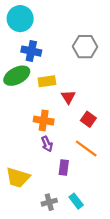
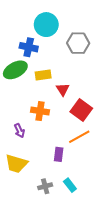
cyan circle: (20, 19) -> (46, 25), moved
red square: (88, 119) -> (81, 110), size x1.5
purple arrow: (47, 144) -> (19, 131), moved
orange line: (86, 148) -> (79, 137), turned -65

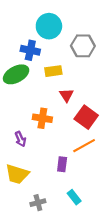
yellow rectangle: (43, 75) -> (53, 71), moved
gray cross: (45, 186) -> (38, 203), moved

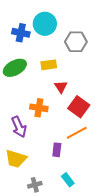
blue cross: (30, 50) -> (21, 33), moved
purple arrow: (20, 139) -> (19, 127), size x1.5

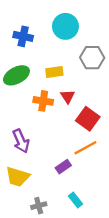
cyan circle: (45, 24) -> (65, 26), moved
gray hexagon: (76, 42) -> (92, 58), moved
orange cross: (39, 108) -> (43, 101), moved
purple rectangle: (57, 150) -> (63, 167), turned 48

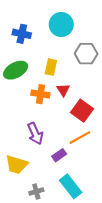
yellow rectangle: (54, 72) -> (51, 67), turned -70
purple arrow: (21, 141) -> (35, 133), moved
cyan rectangle: (75, 200) -> (71, 186), size x1.6

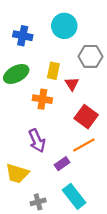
red triangle: (63, 90) -> (72, 84), moved

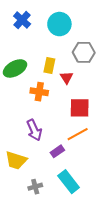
blue cross: (23, 36) -> (22, 20), moved, turned 30
red square: (86, 117) -> (80, 108), turned -35

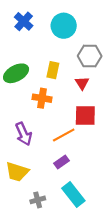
red triangle: (67, 78) -> (82, 83), moved
purple arrow: (34, 130) -> (24, 134), moved
orange line: (78, 134) -> (64, 135), moved

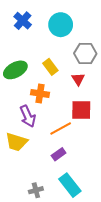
yellow rectangle: (53, 70) -> (50, 67), turned -49
purple arrow: (24, 134) -> (28, 116), moved
yellow trapezoid: (17, 172) -> (16, 142), moved

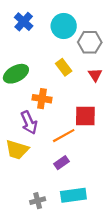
gray hexagon: (85, 53) -> (90, 42), moved
yellow rectangle: (50, 67) -> (64, 67), moved
red triangle: (78, 79) -> (95, 75), moved
cyan rectangle: (70, 185) -> (73, 195), turned -60

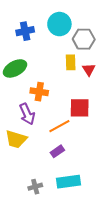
blue cross: (24, 22) -> (25, 31), moved, turned 36
yellow rectangle: (64, 67) -> (71, 62), moved, turned 35

